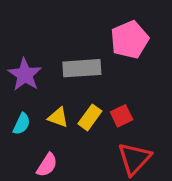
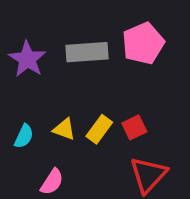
gray rectangle: (82, 68) -> (87, 52), moved
purple star: (25, 75) -> (27, 59), moved

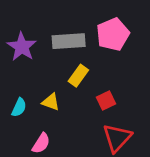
yellow rectangle: (99, 129) -> (78, 76), moved

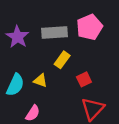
cyan semicircle: (19, 107) -> (15, 85), size x1.5

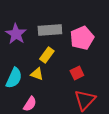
pink pentagon: (89, 27) -> (82, 38), moved
yellow rectangle: (62, 60) -> (47, 55), moved

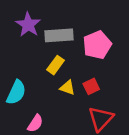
purple star: (16, 34) -> (28, 25), moved
yellow triangle: (37, 74) -> (67, 88), moved

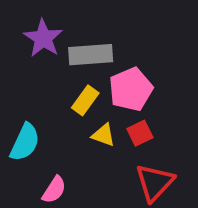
pink pentagon: (97, 45) -> (131, 89), moved

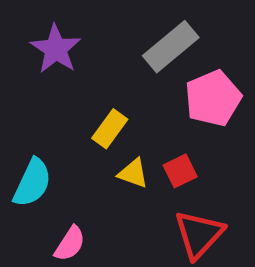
gray rectangle: (91, 55) -> (171, 47), moved, turned -36
pink pentagon: (131, 89) -> (213, 98), moved

